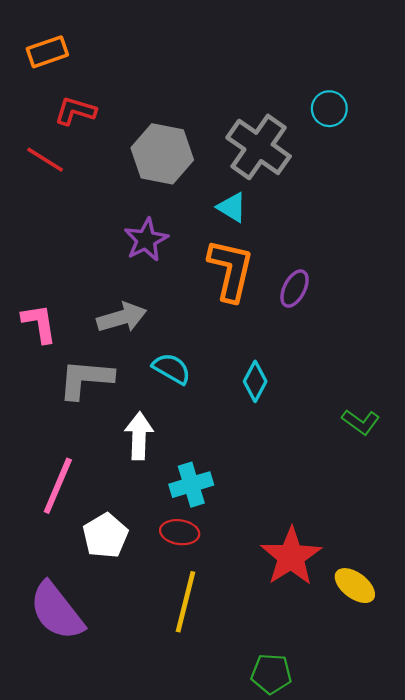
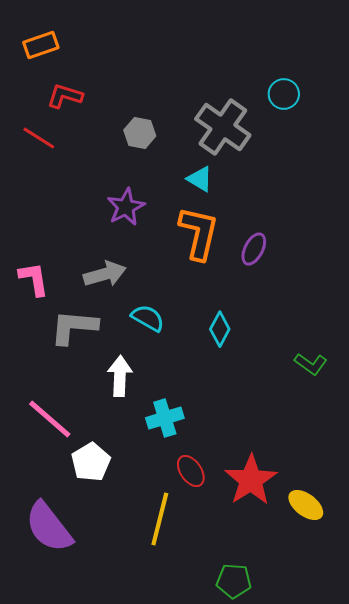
gray hexagon: (162, 154) -> (140, 133), size x0.6
pink line: (58, 486) -> (50, 419), turned -72
red ellipse: (180, 532) -> (191, 471), moved, turned 48

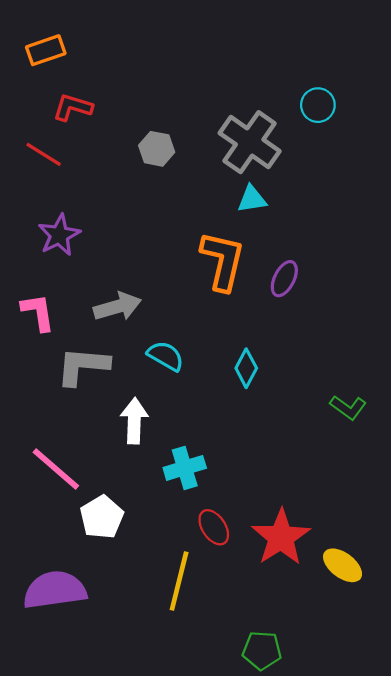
cyan triangle: (200, 179) -> (252, 199), moved, turned -40
purple star: (126, 207) -> (59, 235), moved
purple semicircle: (49, 527) -> (55, 590), turned 120

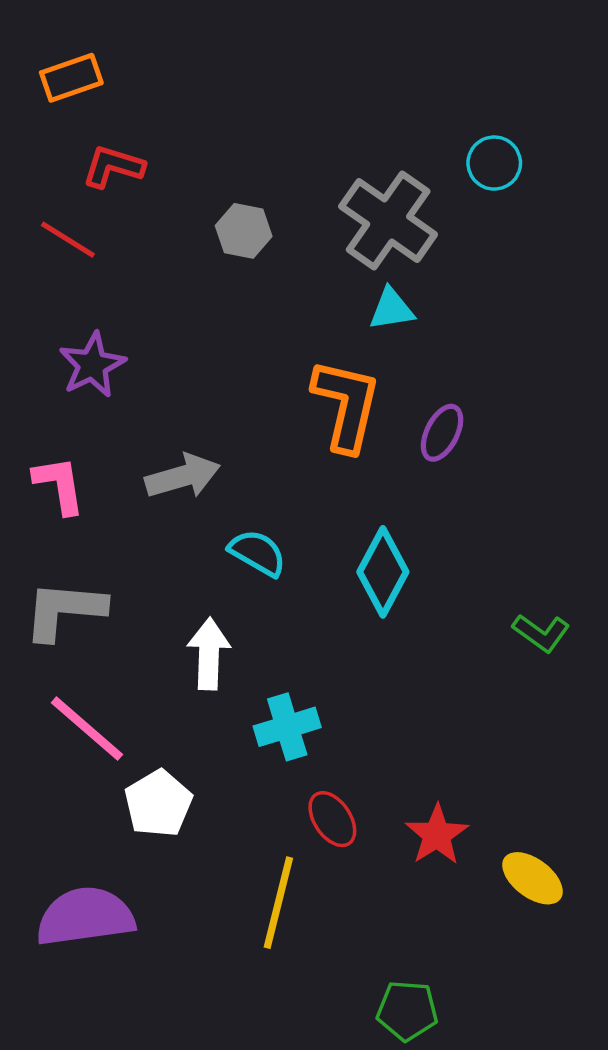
gray L-shape: (83, 366) -> (64, 610), moved
cyan diamond: (246, 368) -> (383, 572), size x1.4
red star: (281, 537) -> (437, 835), size x0.7

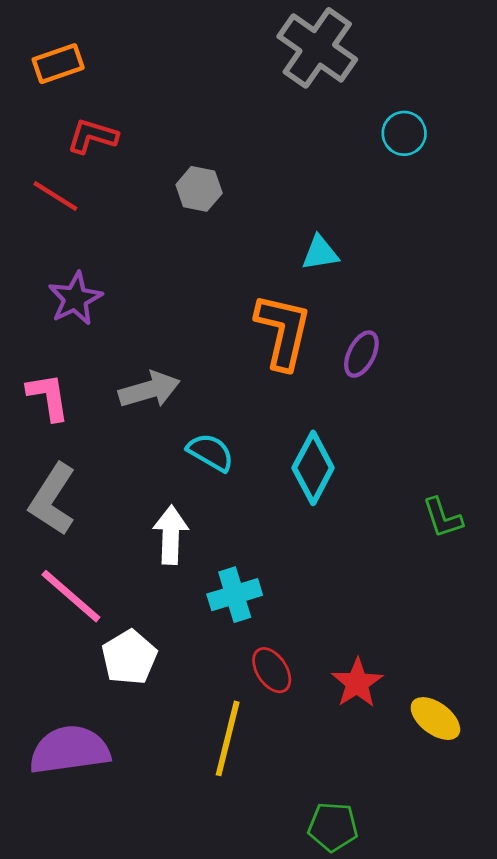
gray cross: (388, 220) -> (317, 48), moved
gray L-shape: (64, 610) -> (52, 499), turned -62
green L-shape: (541, 633) -> (443, 518), turned 36

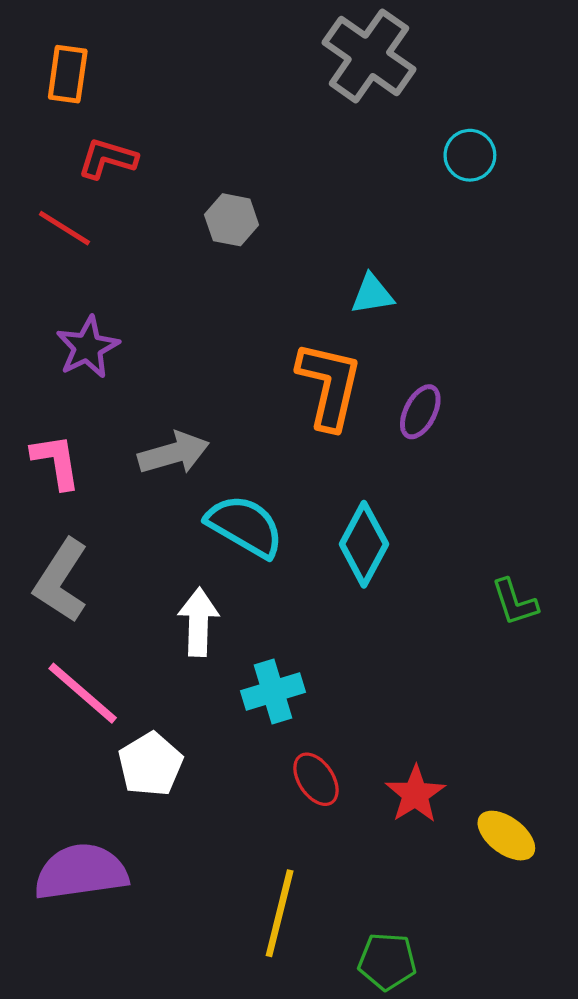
orange rectangle: (58, 64) -> (68, 74), turned -63
cyan semicircle: (210, 452) -> (245, 526), size x1.4
yellow line: (228, 738) -> (280, 913), moved

